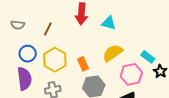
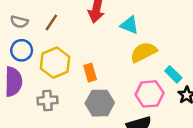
gray semicircle: (18, 25) -> (19, 22), moved
yellow semicircle: (113, 53) -> (143, 52), moved

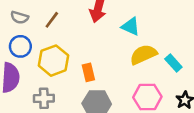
cyan rectangle: (173, 74) -> (173, 63), moved

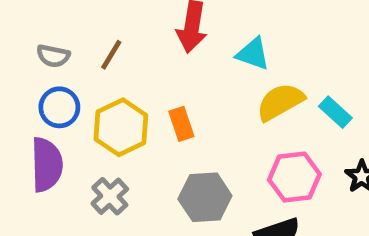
orange rectangle: (88, 72) -> (181, 124), moved
gray cross: (44, 98) -> (110, 196), turned -36

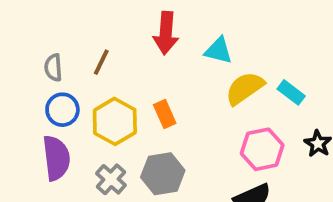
gray semicircle: (53, 56) -> (53, 68), turned 80
gray hexagon: (205, 197) -> (163, 174), moved

